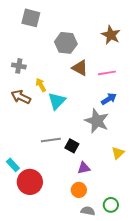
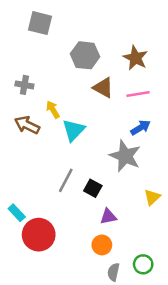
brown star: (111, 35) -> (135, 58), moved
gray line: (51, 140) -> (66, 180), turned -54
gray semicircle: (88, 211) -> (113, 272), turned -88

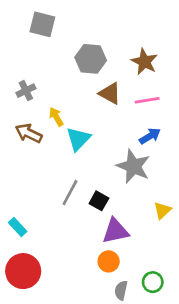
gray cross: (24, 85) -> (26, 91), turned -36
purple triangle: (108, 217) -> (115, 231), size x1.5
red circle: (39, 235) -> (23, 271), moved

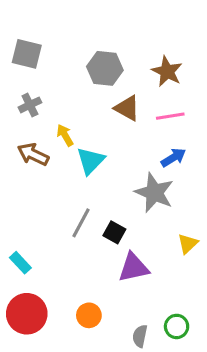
gray square: (42, 24) -> (27, 54), moved
orange circle: (109, 261) -> (89, 315), moved

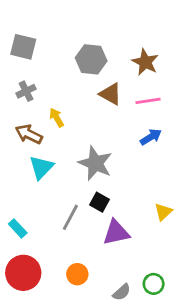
cyan triangle: (91, 161) -> (41, 167), moved
gray star: (154, 193) -> (95, 163), moved
gray line: (81, 223) -> (70, 217), moved
gray semicircle: (140, 336) -> (122, 292), turned -144

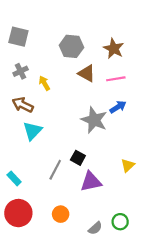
yellow arrow: (57, 118) -> (44, 83), moved
gray star: (95, 163) -> (94, 120), moved

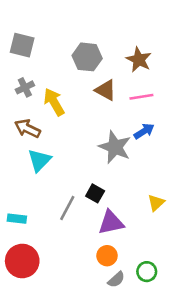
yellow arrow: (44, 83) -> (54, 102), size x1.5
cyan rectangle: (14, 178) -> (17, 219), turned -40
orange circle: (61, 214) -> (107, 256), moved

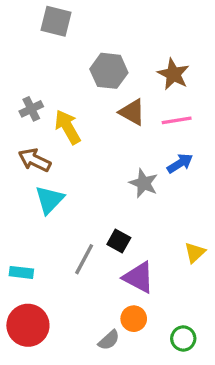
gray square: (22, 45) -> (56, 21), moved
gray star: (115, 147) -> (144, 183), size x0.7
purple triangle: (111, 223) -> (139, 277), turned 40
gray semicircle: (116, 280) -> (109, 340), moved

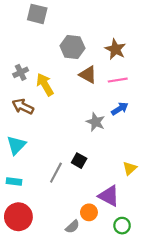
cyan triangle: (49, 200) -> (16, 145), moved
purple triangle: (139, 277) -> (109, 196), moved

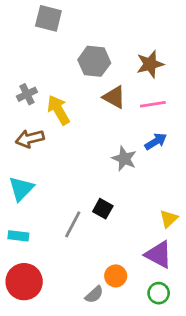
brown star: (115, 49) -> (150, 64), turned 30
brown arrow: (23, 107) -> (30, 139), turned -40
purple triangle: (109, 196) -> (159, 254), moved

